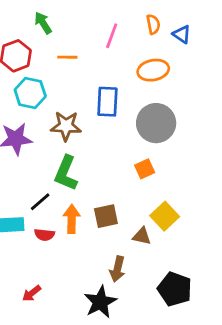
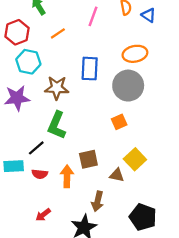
orange line: (67, 57) -> (58, 33), turned -35
orange ellipse: (153, 70) -> (135, 54), moved
orange arrow: (72, 219) -> (67, 176), moved
red arrow: (32, 293) -> (43, 215), moved

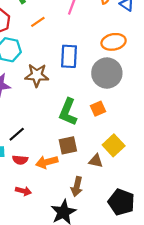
green L-shape: (57, 125) -> (68, 112), moved
orange arrow: (67, 176) -> (47, 162), turned -105
red arrow: (43, 215) -> (23, 191), moved, turned -128

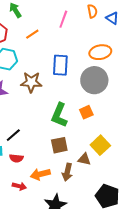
orange arrow: (47, 162) -> (40, 174), moved
brown arrow: (77, 187) -> (67, 172), moved

